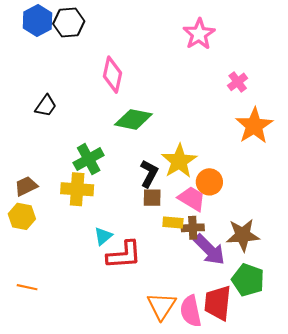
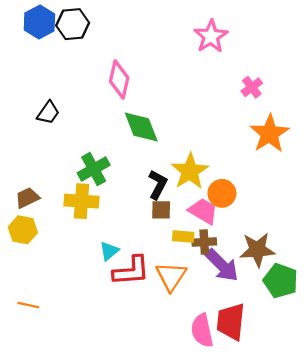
green diamond: (133, 119) -> (141, 127), turned 57
green pentagon: (248, 280) -> (281, 281), moved
orange triangle: (161, 306) -> (171, 276), moved

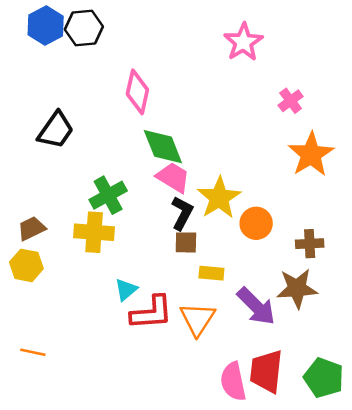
black trapezoid: (48, 113) -> (56, 130), size x1.4
pink trapezoid: (203, 211) -> (173, 177), moved
brown cross: (204, 242) -> (310, 244), moved
green pentagon: (281, 281) -> (324, 378), moved

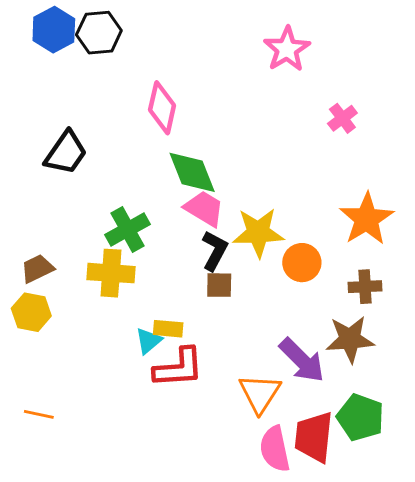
orange star: (311, 154) -> (366, 219), moved
yellow star: (219, 198) -> (258, 232), turned 30
yellow rectangle: (211, 273) -> (168, 329), moved
orange triangle: (197, 319) -> (260, 393), moved
green pentagon: (324, 378) -> (360, 417), moved

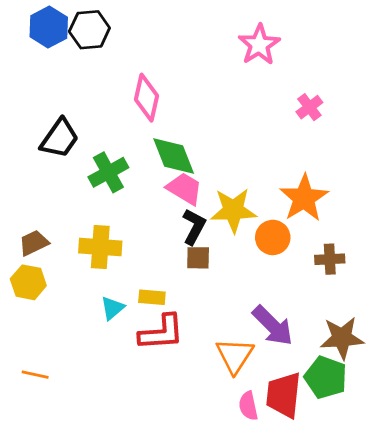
orange star: (366, 219) -> (304, 198), moved
green cross: (128, 229) -> (108, 172), moved
brown star: (350, 339) -> (342, 338), moved
cyan triangle: (149, 341) -> (113, 308), moved
pink semicircle: (275, 449) -> (248, 406), size x0.7

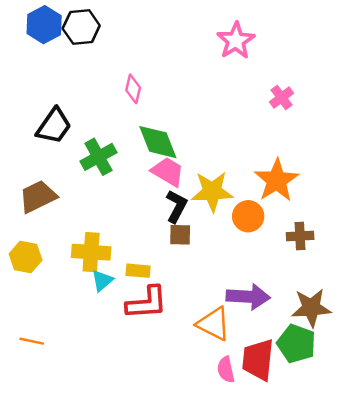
pink diamond: (146, 98) -> (133, 89), size x0.7
brown trapezoid: (34, 243) -> (38, 196), moved, size x1.4
yellow cross: (100, 247) -> (91, 252), moved
purple arrow: (273, 326) -> (248, 297), turned -42
orange triangle: (235, 356) -> (214, 324), turned -36

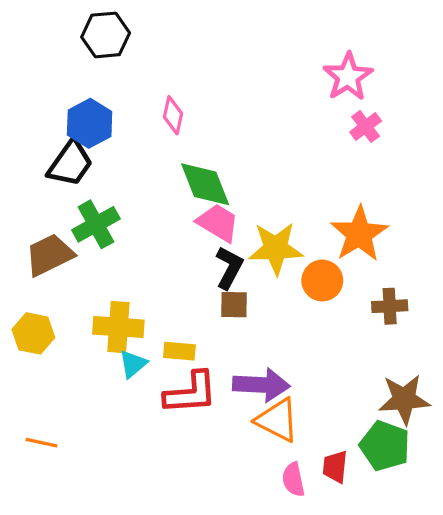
blue hexagon: (44, 25) -> (90, 123), moved
pink star: (236, 41) -> (348, 77), moved
green cross: (98, 157) -> (96, 224), moved
purple arrow: (248, 297) -> (261, 385), moved
red trapezoid: (258, 360) -> (335, 467), size x0.6

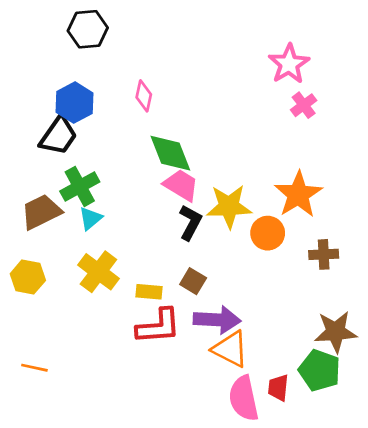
brown square: (234, 305) -> (193, 281), moved, turned 30
yellow cross: (118, 327) -> (98, 272), turned 33
cyan triangle: (133, 364) -> (90, 218), moved
pink semicircle: (293, 480) -> (244, 398), size x1.6

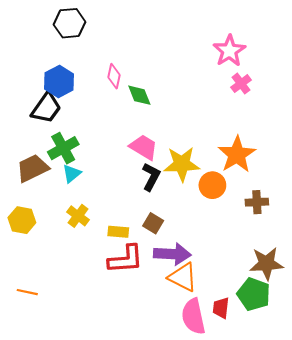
green diamond: (170, 153) -> (139, 95), moved, size x0.7
yellow cross: (98, 272) -> (78, 216), size x0.7

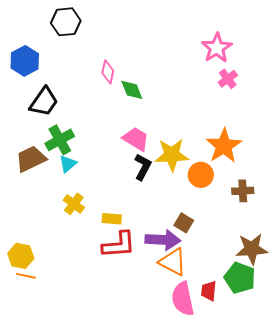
blue hexagon: (59, 81) -> (25, 61), moved
yellow hexagon: (22, 220) -> (21, 256), moved
brown square: (153, 223) -> (184, 223), moved

